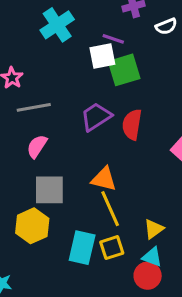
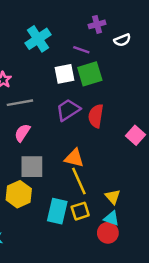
white square: (102, 56) -> (64, 74), moved
yellow triangle: (154, 229) -> (113, 197), turned -35

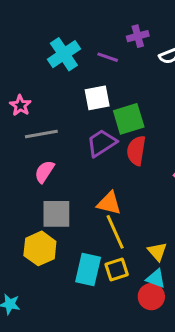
purple line: (81, 50) -> (108, 57), moved
green square: (90, 74) -> (129, 119), moved

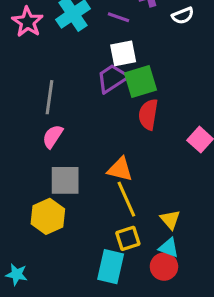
white square: (97, 98) -> (123, 53), moved
pink star: (20, 105) -> (28, 22), moved, size x1.4
gray line: (41, 134) -> (49, 97), turned -72
purple trapezoid: (102, 143) -> (112, 78), moved
cyan rectangle: (88, 270) -> (111, 267), moved

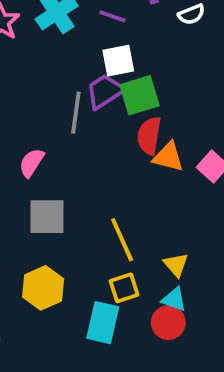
gray line: (49, 97) -> (76, 113), moved
orange triangle: (120, 169) -> (168, 157), moved
yellow hexagon: (48, 216) -> (43, 288), moved

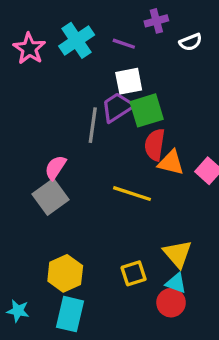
gray square: (47, 217) -> (50, 197), moved, turned -36
yellow line: (122, 240) -> (132, 194), moved, turned -48
yellow triangle: (176, 265) -> (178, 254), size x1.4
cyan rectangle: (103, 323) -> (70, 314), moved

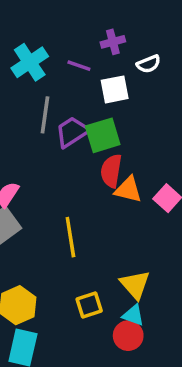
white square: (129, 81) -> (115, 89), moved
gray line: (93, 125) -> (45, 115), moved
yellow line: (132, 194) -> (70, 237), moved, turned 63

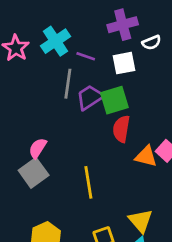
purple cross: (113, 42) -> (123, 25), size x1.5
purple line: (79, 66) -> (86, 56), moved
orange triangle: (128, 190) -> (146, 156), moved

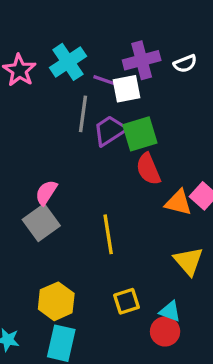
purple cross: (123, 25) -> (142, 60), moved
white square: (124, 63) -> (127, 89), moved
red semicircle: (121, 129) -> (148, 169), turned -32
yellow triangle: (141, 221) -> (188, 261), moved

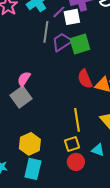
purple line: (105, 80) -> (59, 12), turned -64
red semicircle: (148, 169) -> (85, 79), moved
yellow line: (108, 234) -> (77, 120), moved
red circle: (165, 331) -> (76, 162), moved

